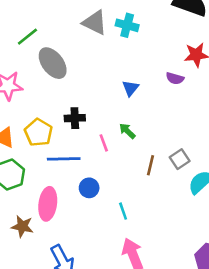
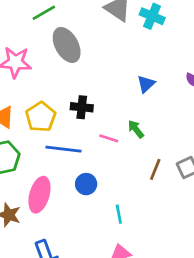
pink line: (104, 143) -> (109, 138), turned -60

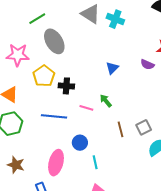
yellow pentagon: (41, 117) -> (44, 76), moved
brown line: (155, 169) -> (121, 129), turned -35
blue circle: (86, 184) -> (80, 143), moved
pink ellipse: (39, 195) -> (56, 163), moved

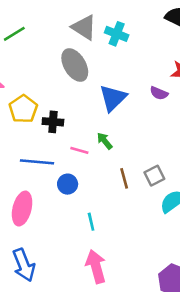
gray ellipse: (54, 41) -> (75, 65), moved
blue triangle: (112, 68) -> (113, 98), size x1.6
blue circle: (80, 143) -> (68, 184), moved
pink ellipse: (56, 163) -> (22, 209), moved

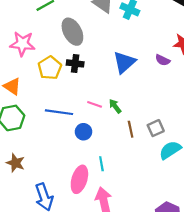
gray ellipse: (75, 65) -> (72, 32), moved
black cross: (53, 122) -> (75, 63), moved
green arrow: (105, 141) -> (115, 106), moved
pink ellipse: (22, 209) -> (79, 179), moved

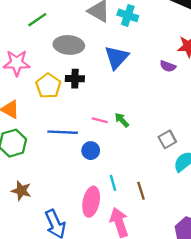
gray ellipse: (72, 32) -> (69, 45), turned -52
blue triangle: (124, 62) -> (117, 57), moved
brown line: (131, 129) -> (141, 191), moved

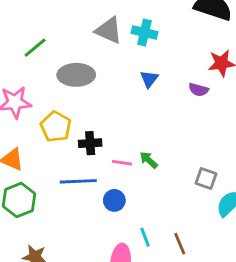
blue triangle: (117, 57) -> (149, 79), moved, size x0.6
black cross: (75, 79) -> (90, 143), moved
gray square: (167, 139) -> (206, 178), turned -36

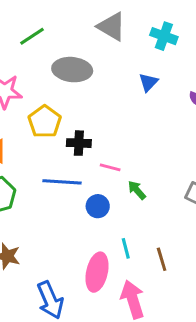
cyan cross: (144, 32) -> (164, 36), moved
green arrow: (149, 160) -> (137, 190), moved

